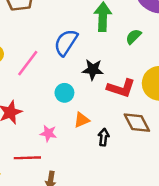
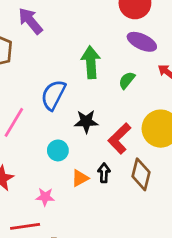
red L-shape: (121, 88) -> (119, 138), turned 124
brown diamond: (137, 123) -> (141, 174), turned 48
black arrow: (104, 137) -> (104, 173), moved

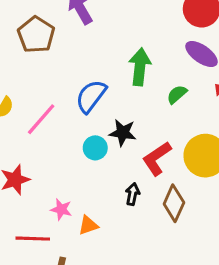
cyan circle: (58, 150) -> (95, 148), moved
orange triangle: (80, 178) -> (88, 225), moved

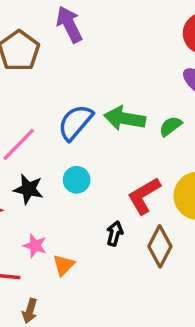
green arrow: (140, 67) -> (125, 118), moved, turned -90
black star: (123, 133) -> (28, 189), moved
orange triangle: (88, 225) -> (64, 265), turned -30

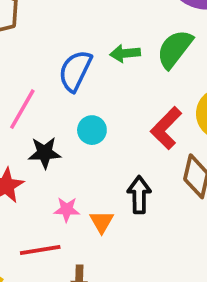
green arrow: (125, 118) -> (125, 53), size x0.7
green semicircle: (170, 126) -> (175, 49), size x1.6
black arrow: (115, 233) -> (139, 195), moved, size x1.4

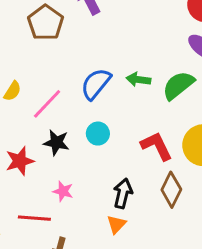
red L-shape: (166, 128) -> (157, 146), turned 96
orange triangle: (102, 222) -> (116, 224), moved

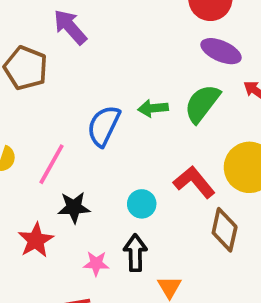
cyan circle: (98, 134) -> (142, 204), moved
black arrow: (123, 193) -> (135, 253), moved

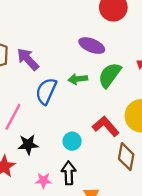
purple arrow: (70, 27) -> (28, 59), moved
purple ellipse: (221, 51) -> (92, 46), moved

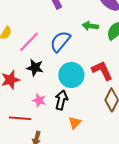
blue semicircle: (46, 91) -> (60, 41), moved
cyan circle: (72, 141) -> (71, 75), size x1.6

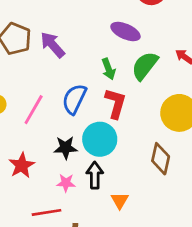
green arrow: (90, 26) -> (108, 69), turned -105
black star: (35, 68) -> (66, 148), moved
red L-shape: (102, 71) -> (116, 103), moved, turned 55

